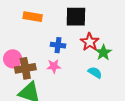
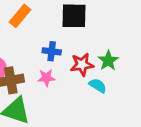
orange rectangle: (33, 17) -> (20, 16), turned -60
red star: (90, 42) -> (82, 65), moved, turned 30

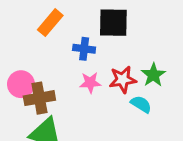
blue cross: (52, 51) -> (84, 49), moved
pink star: (46, 78) -> (90, 83), moved

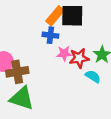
orange rectangle: (50, 23) -> (55, 16), moved
pink star: (90, 83) -> (64, 54), moved

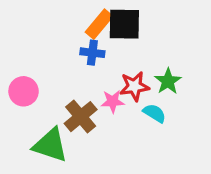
pink star: (64, 54) -> (113, 101), moved
brown cross: (17, 72) -> (81, 117), moved, turned -30

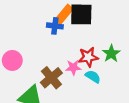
blue cross: (92, 53) -> (55, 26), moved
cyan semicircle: (155, 113) -> (93, 77), moved

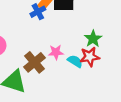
blue cross: (55, 26) -> (38, 12), turned -35
red star: (88, 57) -> (90, 57), moved

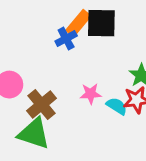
brown cross: (34, 62) -> (42, 104), moved

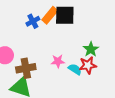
blue cross: (66, 39) -> (33, 21), moved
brown cross: (42, 104) -> (26, 68), turned 30

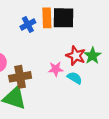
orange rectangle: (50, 15) -> (47, 18), turned -42
red star: (88, 65) -> (76, 56), moved, turned 30

